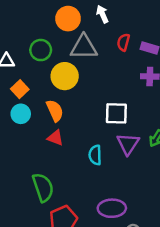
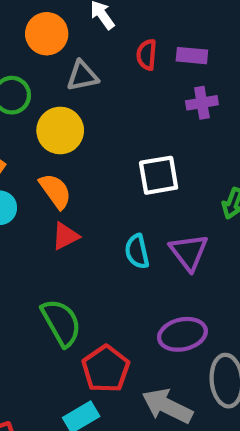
gray triangle: (84, 47) -> (82, 76), size x0.7
red triangle: (55, 138) -> (65, 236), turned -36
purple triangle: (128, 144) -> (189, 252), moved

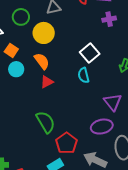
white square: (159, 175) -> (90, 53), turned -30
cyan semicircle: (137, 251) -> (84, 75), moved
purple triangle: (189, 252) -> (113, 102), moved

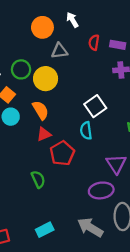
green circle: (21, 17) -> (21, 69), moved
green semicircle: (46, 122) -> (38, 179), size x0.7
red pentagon: (66, 143) -> (62, 153), moved

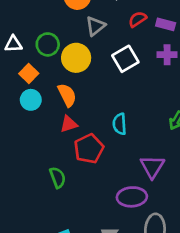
red semicircle: (94, 42) -> (137, 19), turned 42
gray triangle: (59, 51) -> (95, 26), turned -36
white square: (95, 106) -> (125, 59), moved

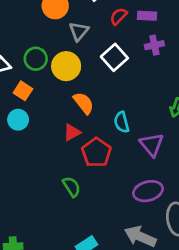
orange semicircle: (67, 95) -> (84, 103), moved
cyan circle: (31, 100) -> (18, 120), moved
purple triangle: (152, 167) -> (152, 145), moved

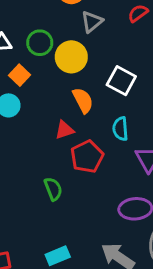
white square: (114, 57) -> (121, 81), moved, turned -30

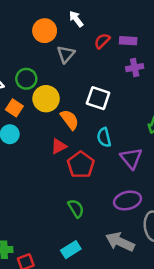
yellow circle: (71, 57) -> (46, 99), moved
green semicircle: (53, 189) -> (76, 208), moved

